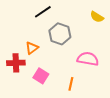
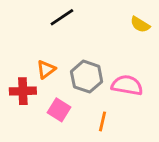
gray hexagon: (60, 34) -> (87, 77), moved

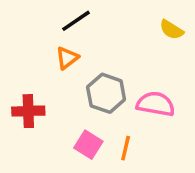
orange triangle: (46, 69) -> (67, 58), moved
pink square: (59, 110) -> (88, 145), moved

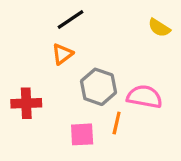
pink square: (88, 145) -> (82, 134), turned -35
orange line: (126, 148) -> (117, 123), moved

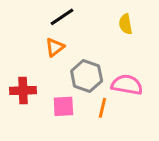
yellow semicircle: (159, 28) -> (125, 24), moved, turned 48
pink square: (82, 134) -> (63, 106), moved

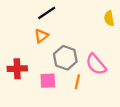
yellow semicircle: (125, 24) -> (109, 18), moved
pink semicircle: (127, 85) -> (96, 64), turned -140

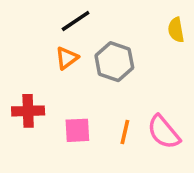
gray hexagon: (65, 58) -> (114, 62), moved
pink semicircle: (96, 64) -> (164, 132), moved

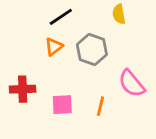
yellow semicircle: (176, 30) -> (119, 14), moved
pink semicircle: (164, 132) -> (132, 83), moved

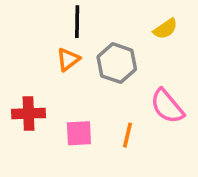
yellow semicircle: (119, 14) -> (165, 29), moved, turned -114
black line: (61, 17) -> (77, 22), turned -55

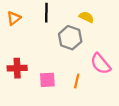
yellow semicircle: (165, 29) -> (86, 17), moved, turned -120
orange triangle: (68, 59) -> (14, 18), moved

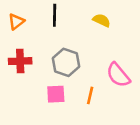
gray hexagon: (70, 38) -> (66, 62), moved
red cross: (17, 68) -> (20, 61), moved

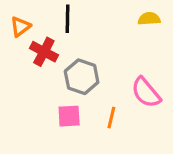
yellow semicircle: (102, 20) -> (149, 19), moved, turned -30
red cross: (20, 61) -> (44, 52), moved, turned 30

